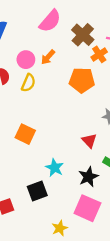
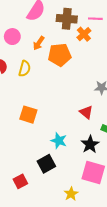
brown cross: (83, 35) -> (67, 19), turned -30
pink circle: (26, 60) -> (12, 37), moved
orange pentagon: (82, 80) -> (60, 55), moved

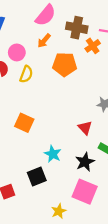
pink circle: (12, 37) -> (17, 52), moved
orange arrow: (39, 43) -> (44, 41), moved

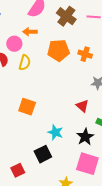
brown cross: (77, 28) -> (66, 16), turned 30
orange arrow: (44, 41) -> (30, 32), moved, turned 56
orange cross: (93, 46) -> (85, 54), moved, turned -32

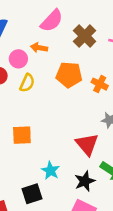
red triangle: (82, 106) -> (87, 144), size x1.5
orange square: (27, 107) -> (22, 135), turned -30

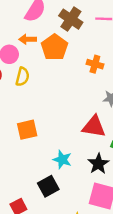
orange pentagon: (69, 75) -> (54, 47), moved, turned -30
red triangle: (87, 144) -> (94, 127), turned -30

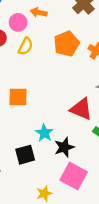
orange pentagon: (54, 47) -> (66, 44), moved
black star: (98, 164) -> (64, 147), moved

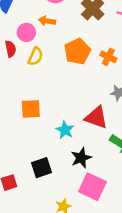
cyan star: (44, 133) -> (65, 130), moved

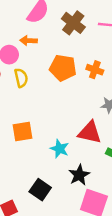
orange pentagon: (77, 51) -> (63, 68), turned -30
yellow semicircle: (35, 56) -> (21, 78), turned -30
black square: (41, 168) -> (40, 190), turned -30

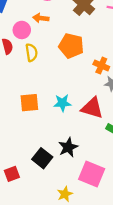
orange cross: (95, 70) -> (101, 66), moved
cyan star: (60, 149) -> (62, 103), moved, turned -30
black star: (79, 175) -> (68, 147), moved

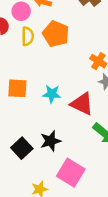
orange pentagon: (71, 46) -> (56, 34), moved

